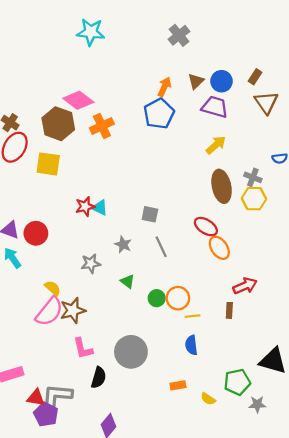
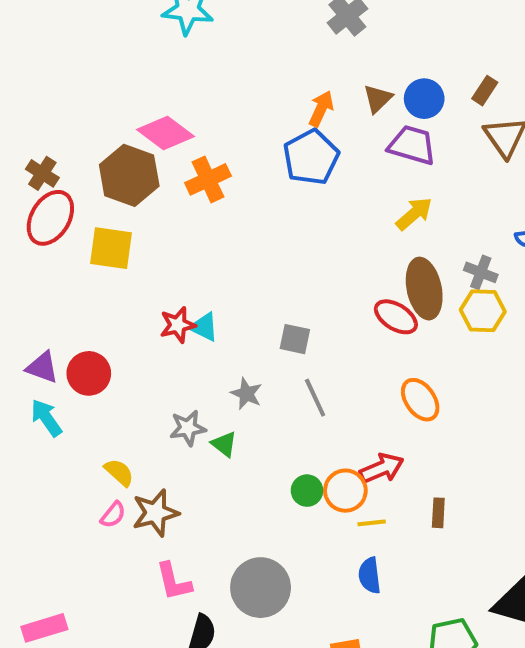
red ellipse: (206, 227) -> (396, 317), moved
green triangle: (128, 281) -> (224, 444), moved
red arrow: (245, 286) -> (382, 468), moved
pink semicircle: (49, 312) -> (113, 515), size x0.5

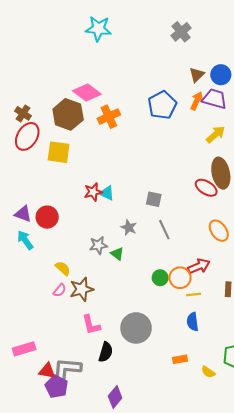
orange arrow: (321, 109) -> (197, 101), moved

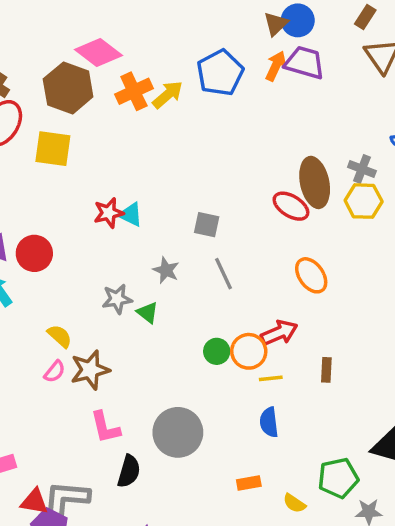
blue circle: (221, 75) -> (298, 20), moved
yellow arrow: (216, 134) -> (168, 95), moved

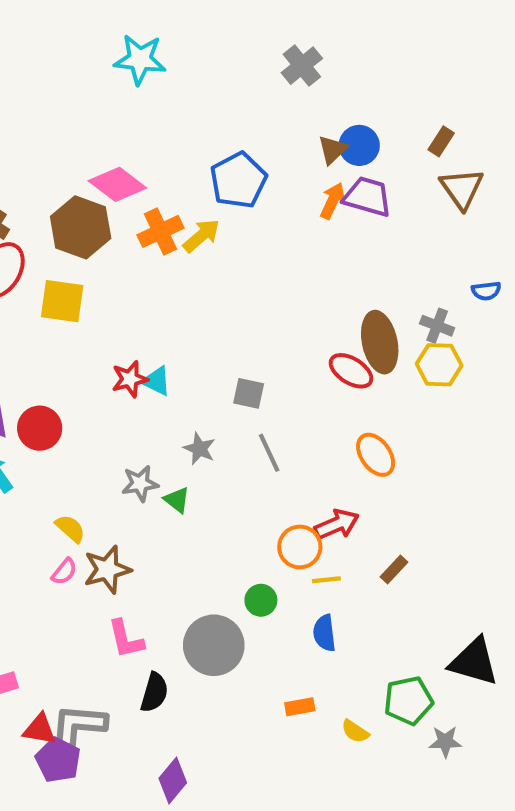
blue pentagon: (220, 73) -> (238, 180), moved
green circle: (217, 351) -> (261, 600), moved
brown rectangle: (326, 370) -> (394, 570), turned 40

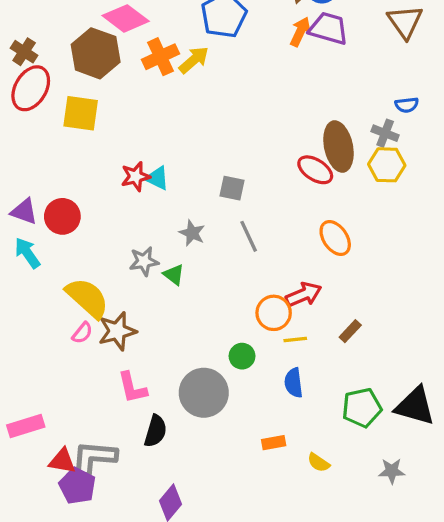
blue semicircle: (486, 291) -> (407, 105), moved
yellow semicircle: (70, 529) -> (87, 298), size x1.8
green pentagon: (408, 701) -> (362, 408), moved

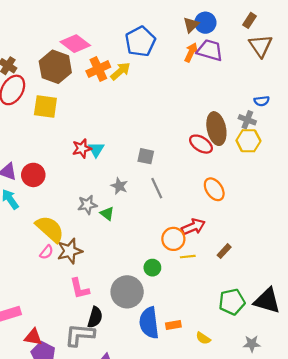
cyan triangle: (157, 178) -> (96, 150), turned 35
blue semicircle: (294, 383) -> (149, 323), moved, size x1.6
gray L-shape: (94, 458) -> (80, 335), moved

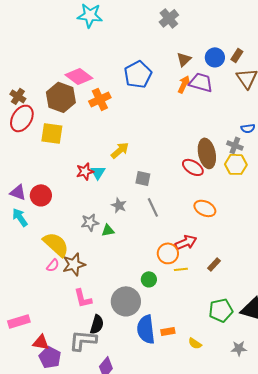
blue circle: (205, 23) -> (215, 57), moved
yellow arrow: (120, 71) -> (120, 150), moved
orange ellipse: (214, 189) -> (205, 208), turned -30
green triangle: (107, 214) -> (108, 230), turned -48

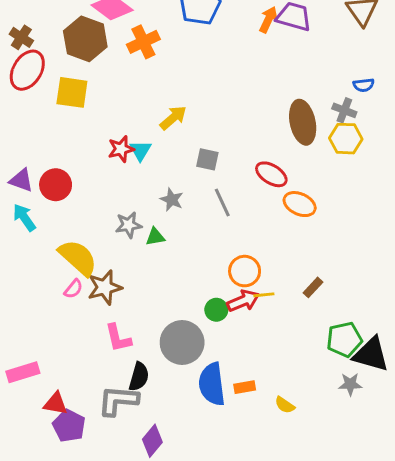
red ellipse: (193, 167) -> (271, 174), moved
red arrow: (186, 242) -> (243, 301), moved
green pentagon: (221, 310) -> (344, 340), moved
gray star: (239, 348) -> (350, 384), moved

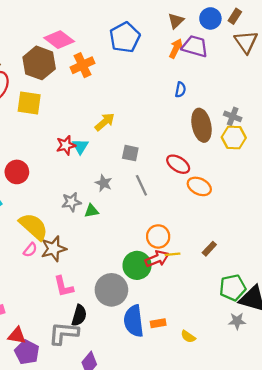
blue semicircle: (364, 85) -> (180, 90), moved, turned -72
green circle: (216, 310) -> (137, 265), size x1.6

